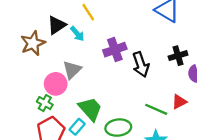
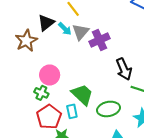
black arrow: (141, 65) -> (124, 69), moved
gray triangle: (72, 70) -> (81, 32), moved
cyan rectangle: (77, 127) -> (72, 111), turned -48

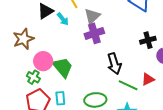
gray triangle: (81, 32) -> (92, 16), moved
brown star: (26, 41) -> (23, 39), moved
green trapezoid: (82, 95) -> (63, 67), moved

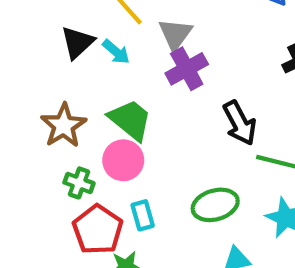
brown star: (23, 39) -> (64, 126), moved
pink circle: (43, 61) -> (123, 160), moved
green trapezoid: (63, 67) -> (130, 120), moved

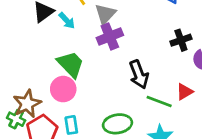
brown star: (64, 126) -> (27, 104), moved
green cross: (79, 183) -> (16, 119), moved

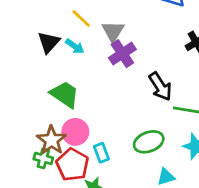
green trapezoid: (71, 64) -> (65, 94), moved
pink circle: (63, 89) -> (75, 132), moved

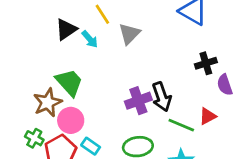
purple cross: (122, 54) -> (138, 101), moved
brown star: (51, 140) -> (48, 103), moved
cyan rectangle: (101, 153) -> (91, 146), turned -48

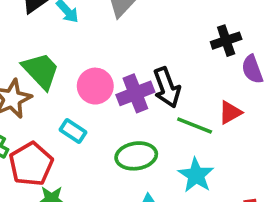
pink circle: (71, 120) -> (95, 86), moved
cyan rectangle: (91, 146) -> (73, 131), moved

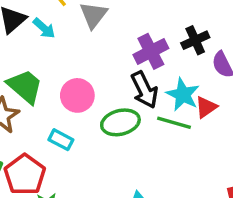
purple cross: (135, 93) -> (151, 51), moved
green ellipse: (136, 156) -> (120, 122), moved
cyan star: (196, 175) -> (183, 95), moved

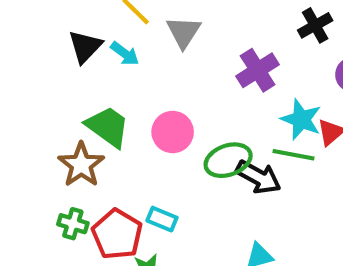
black cross: (195, 40) -> (315, 25), moved
black arrow: (144, 90) -> (258, 177), moved, turned -30
cyan rectangle: (61, 140) -> (162, 219), moved

